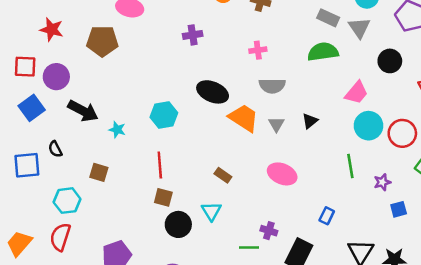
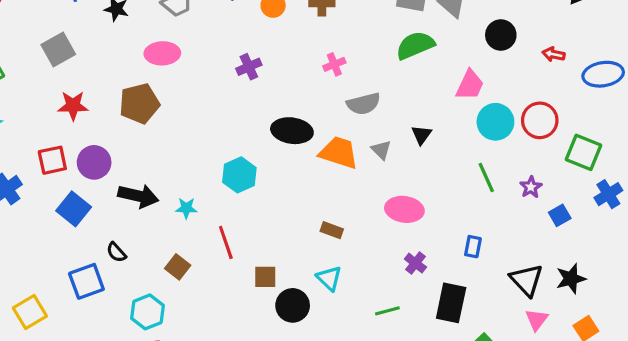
red line: (160, 165) -> (226, 242), moved
brown square: (99, 172) -> (178, 267), turned 36
purple cross: (269, 231) -> (415, 263), moved, turned 35

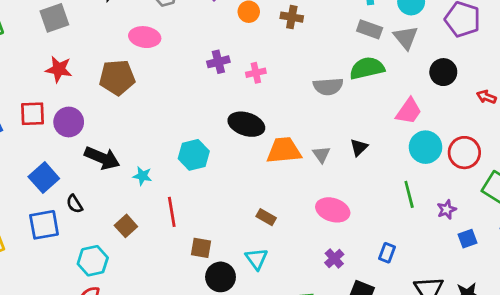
pink cross: (334, 64) -> (256, 73), moved
gray semicircle: (364, 104) -> (328, 86), moved
orange trapezoid: (339, 153) -> (284, 150), turned -33
blue square: (74, 209) -> (44, 178), moved

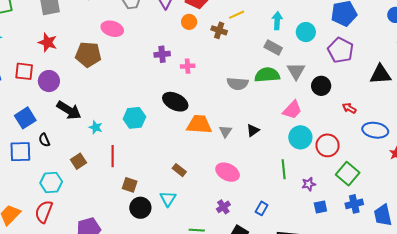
gray triangle: (406, 38) -> (296, 71), moved

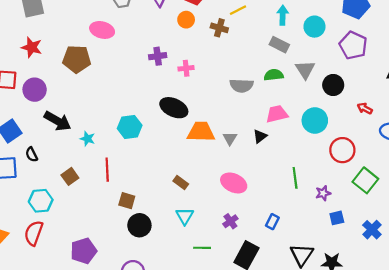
green semicircle: (267, 75) -> (274, 75), size x0.7
pink trapezoid: (292, 110) -> (277, 114), moved, turned -145
cyan circle: (300, 137) -> (315, 120), moved
cyan triangle: (168, 199) -> (185, 216), moved
blue cross: (354, 204) -> (372, 230), moved, turned -30

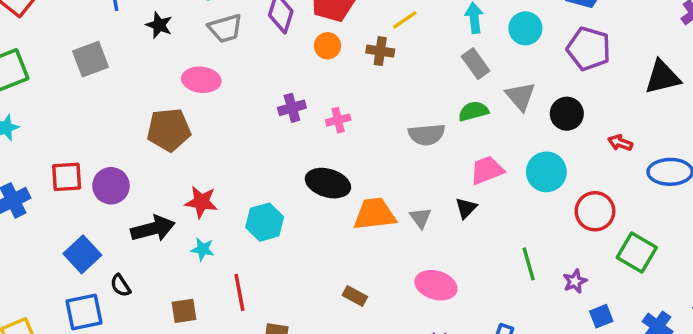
gray rectangle: (279, 45) -> (476, 64), turned 36
red star: (32, 47) -> (201, 202), moved
black arrow: (57, 121) -> (153, 229), turned -36
brown square: (70, 176) -> (184, 311), turned 35

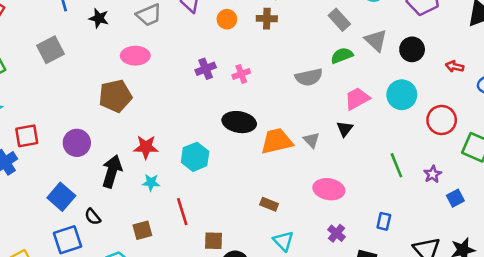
red square: (67, 177) -> (27, 136), moved
black arrow: (153, 229) -> (112, 171), turned -52

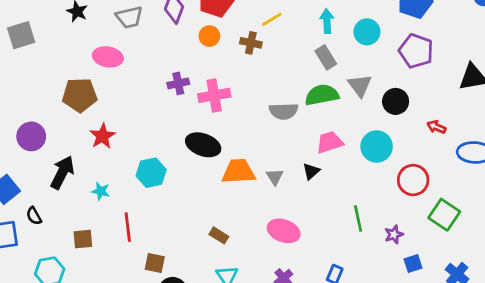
green semicircle: (342, 56) -> (322, 95), size x1.4
pink cross: (241, 74) -> (214, 95), size x1.6
red star: (146, 147) -> (103, 136), moved, turned 30

